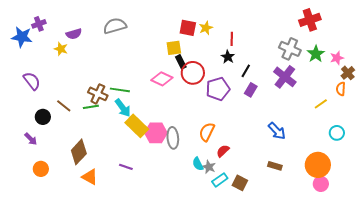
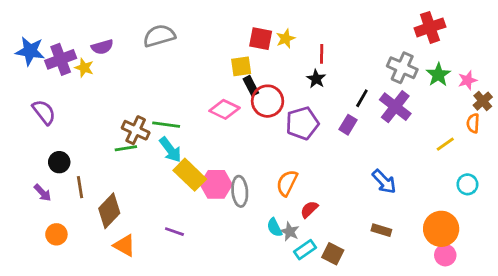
purple cross: (39, 24) -> (61, 59), moved, size x1.5
black line: (246, 71) -> (362, 98), moved
brown line: (64, 106) -> (80, 187), moved, turned 42

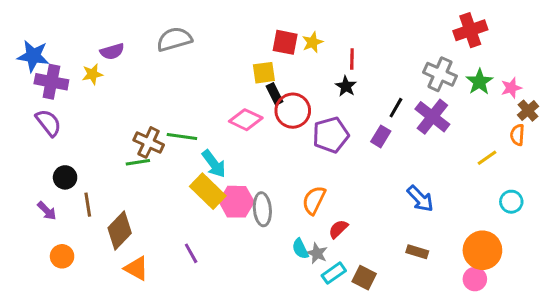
purple cross: (61, 59) -> (51, 82), moved, turned 32
yellow star: (84, 68) -> (92, 74), turned -30
cyan arrow: (170, 150) -> (214, 164), moved
purple line: (174, 232) -> (191, 253), turned 42
pink circle: (445, 255) -> (475, 279), moved

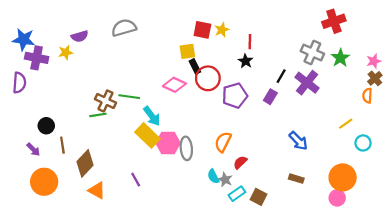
pink star: (511, 88) -> (374, 61), moved
purple semicircle: (48, 123) -> (19, 83), moved, turned 42
yellow line: (487, 158) -> (346, 124), moved
orange circle: (62, 256) -> (44, 182), size x1.6

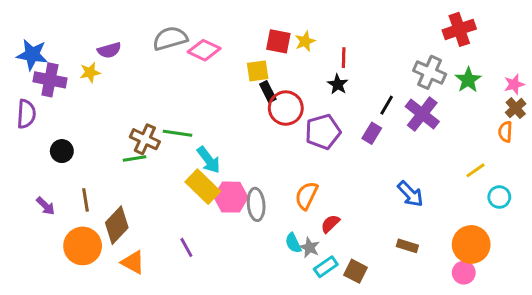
pink diamond: (174, 85) -> (204, 50), moved
black circle: (46, 126) -> (62, 151), moved
orange circle: (44, 182) -> (83, 246), moved

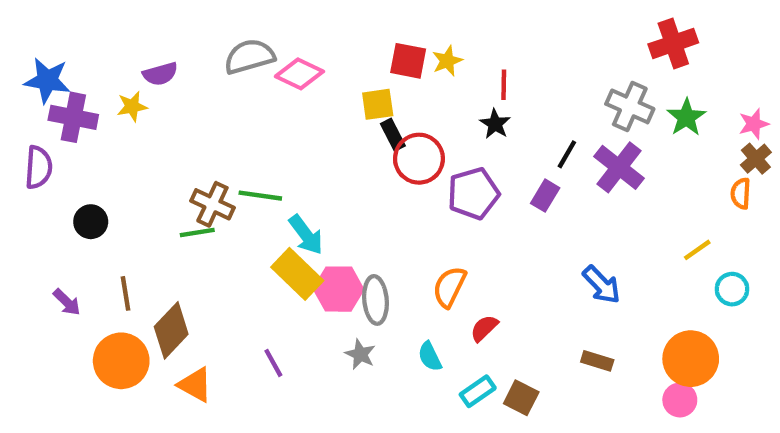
gray star: (309, 247) -> (360, 354), moved

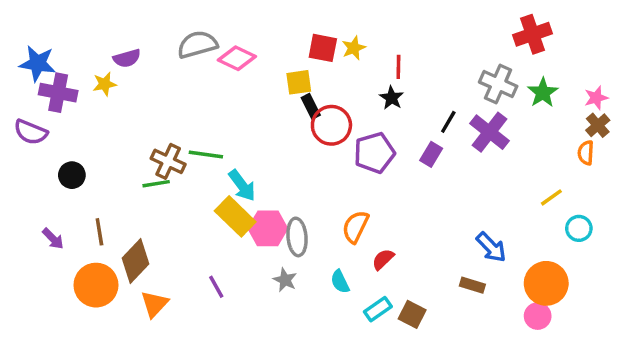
purple semicircle: (39, 167) -> (31, 132), turned 108
blue arrow: (602, 285) -> (491, 247), moved
orange triangle: (195, 385) -> (154, 304), turned 44

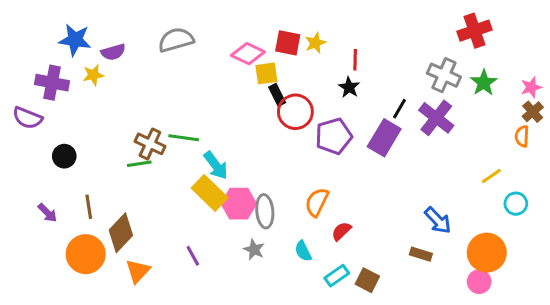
pink diamond: (237, 58) -> (248, 54), moved
blue star: (38, 63) -> (75, 40), moved
purple rectangle: (431, 154) -> (384, 138), size x1.6

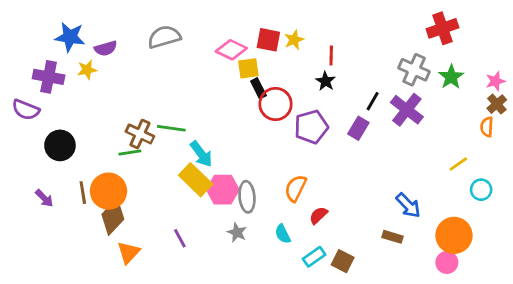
purple rectangle: (384, 138) -> (358, 128), size x0.7
black circle: (64, 156) -> (60, 145), size x1.4
orange circle: (86, 254) -> (109, 191), moved

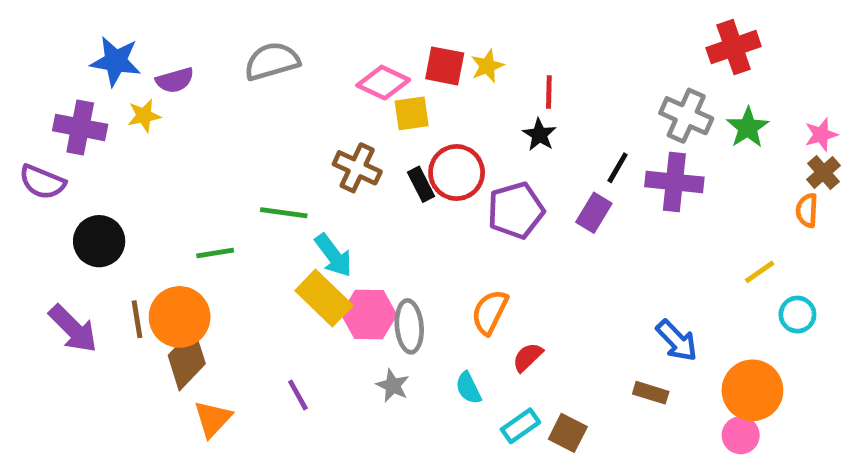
black rectangle: (258, 88) -> (421, 184), moved
purple cross: (407, 110) -> (674, 182), turned -32
brown cross: (140, 134) -> (357, 168), moved
purple arrow: (44, 198) -> (73, 329), size x1.6

